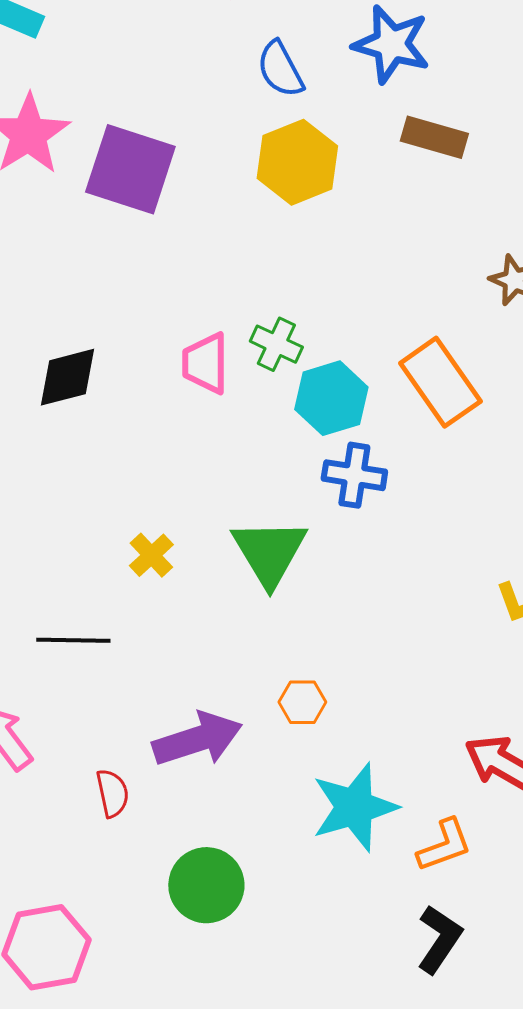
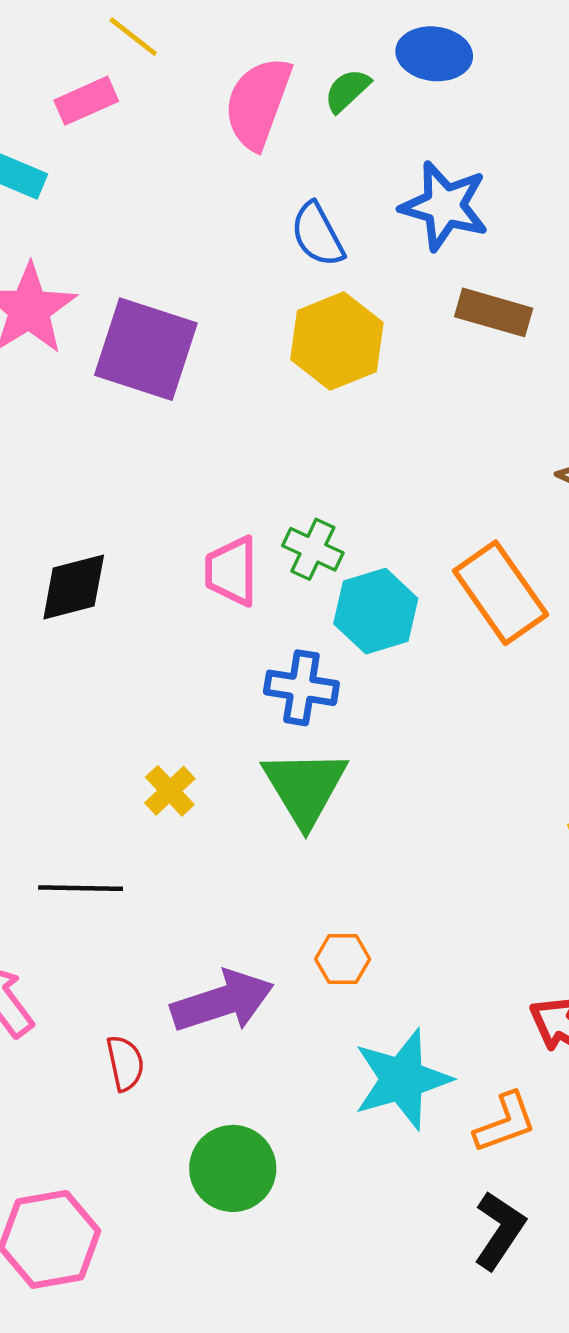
blue cross: (354, 475) -> (301, 688), moved

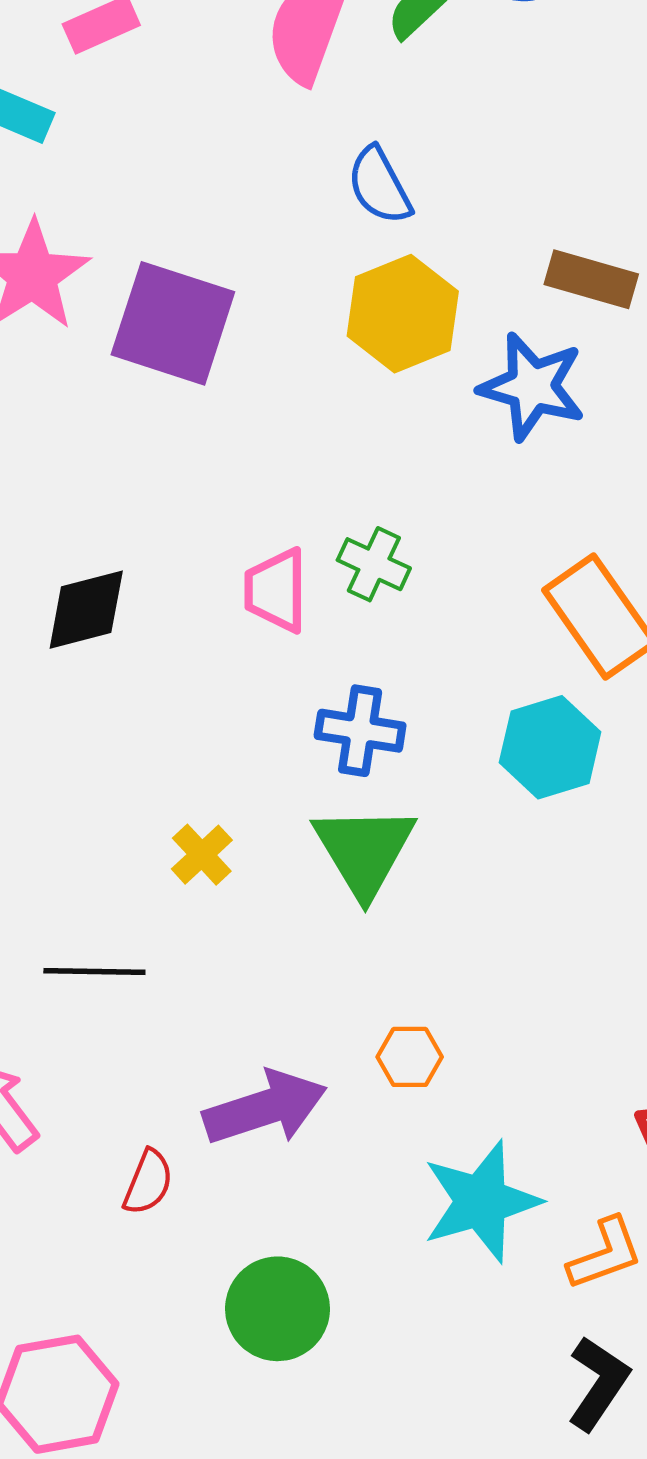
blue star: (444, 206) -> (532, 387), moved
cyan hexagon: (376, 611) -> (550, 747), moved
red semicircle: (125, 1063) -> (148, 1182), turned 34

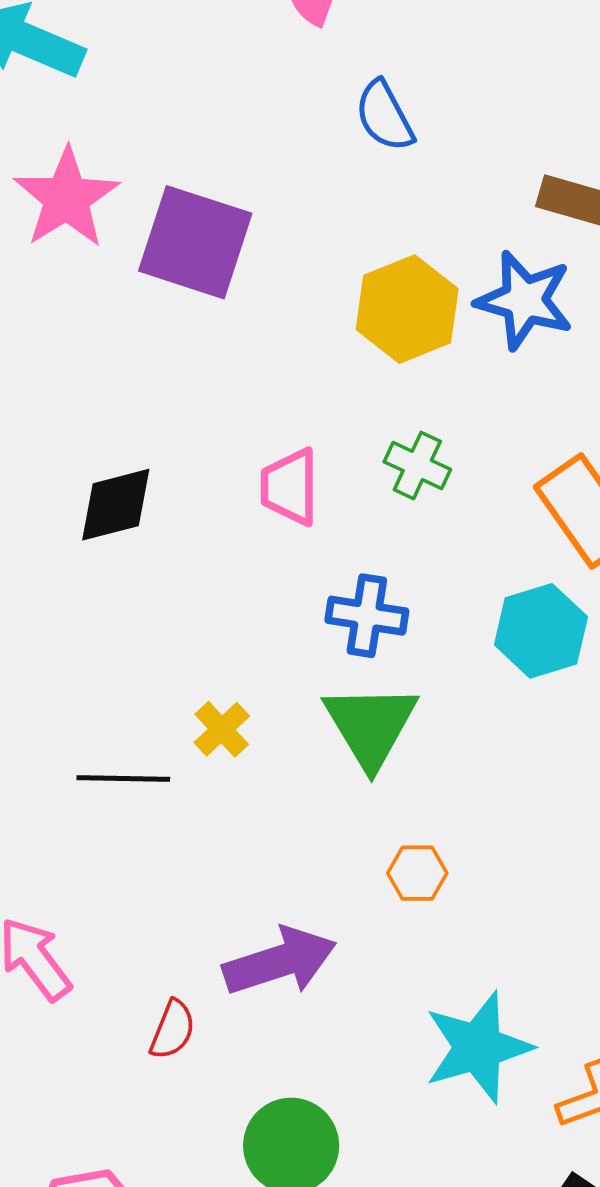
yellow hexagon: (403, 314) -> (407, 309), moved
green cross: (374, 564) -> (417, 466), moved
black line: (94, 972) -> (123, 778), moved
orange hexagon: (410, 1057) -> (417, 873), moved

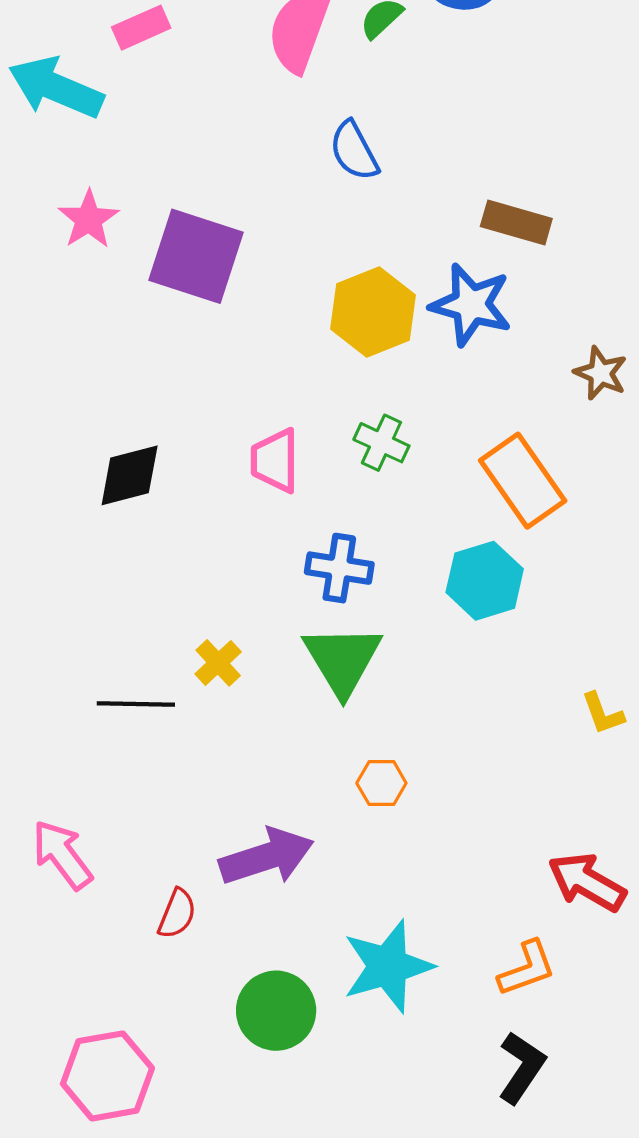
pink star: (67, 198) -> (89, 219), size x0.7
cyan star: (478, 1047) -> (388, 966), moved

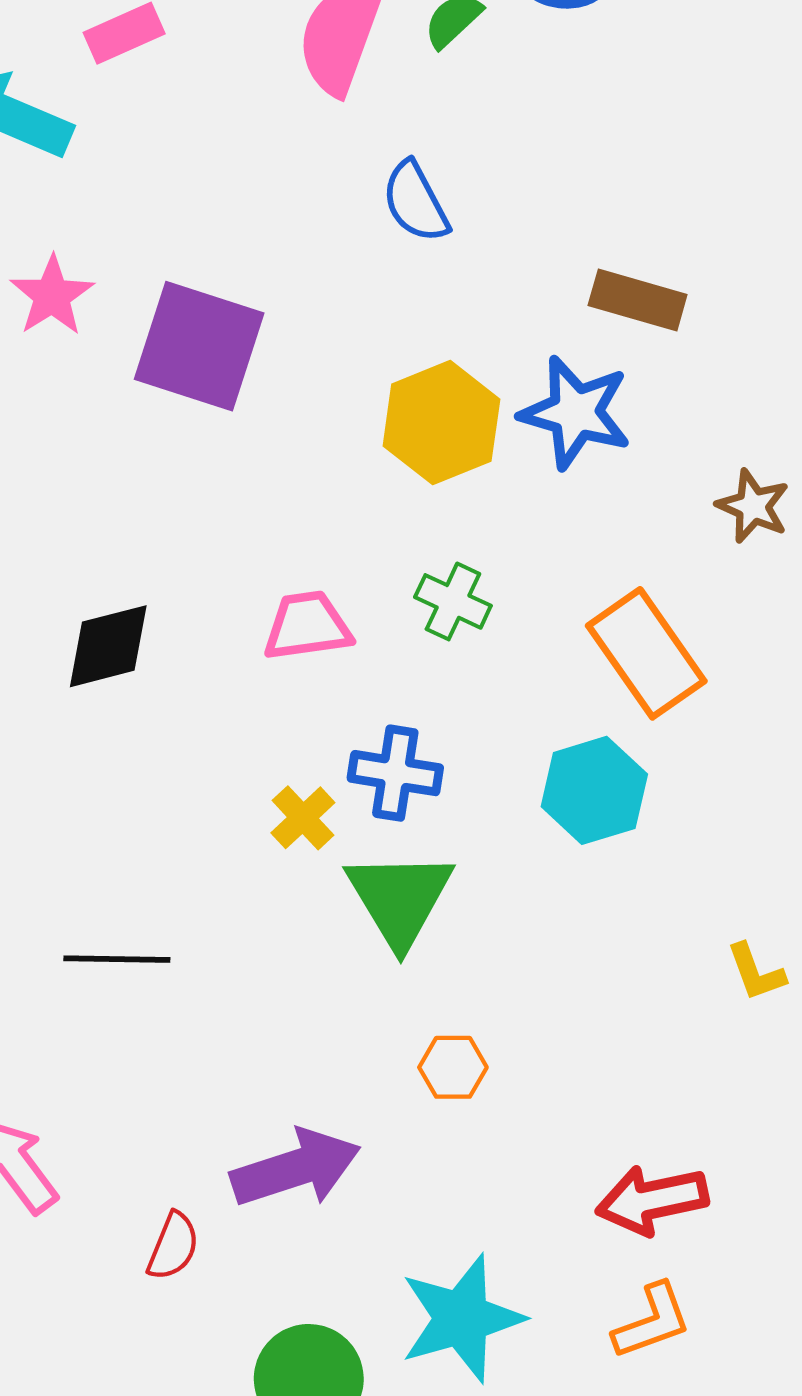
pink trapezoid: (275, 461) -> (307, 626), turned 82
yellow cross: (218, 663) -> (303, 818), moved
red arrow: (587, 882) -> (652, 1200), moved, turned -42

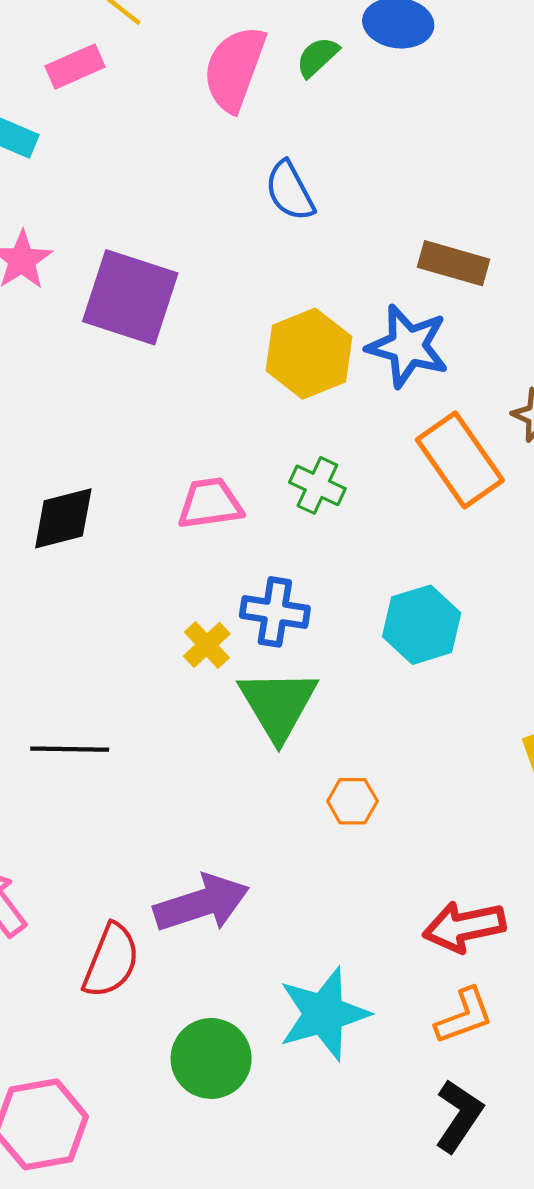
orange rectangle: (646, 653) -> (460, 460), moved
orange hexagon: (453, 1067) -> (352, 801), moved
red semicircle: (173, 1246) -> (111, 961), size x1.5

